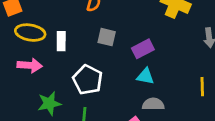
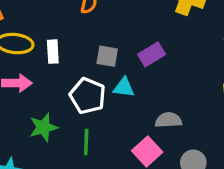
gray square: (107, 37) -> (107, 56), moved
cyan triangle: (145, 76) -> (124, 87), moved

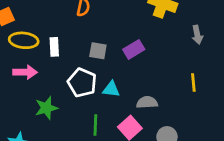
cyan triangle: (124, 87) -> (111, 89), moved
green line: (86, 142) -> (95, 125), moved

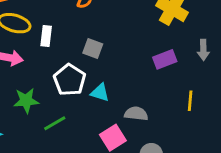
purple rectangle: (134, 49) -> (165, 59), moved
green line: (95, 125) -> (55, 123), moved, turned 48

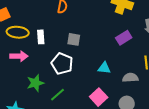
cyan triangle: (100, 93) -> (104, 68), moved
gray semicircle: (136, 114) -> (130, 78), moved

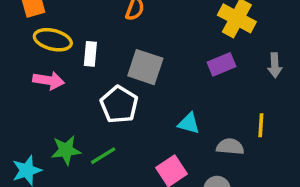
purple rectangle: (124, 38) -> (222, 64), moved
gray square: (74, 39) -> (145, 67), size x1.5
green star: (35, 83) -> (66, 150), moved

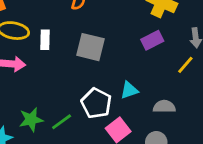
white pentagon: (119, 105) -> (96, 103), moved
cyan triangle: (189, 123) -> (129, 90), turned -30
yellow line: (261, 125) -> (185, 65), moved, turned 42

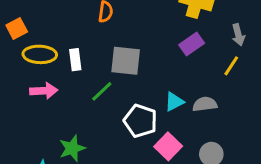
gray semicircle: (164, 107) -> (205, 104), moved
green line: (62, 122) -> (102, 91), moved

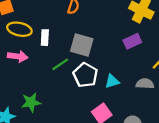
gray semicircle: (205, 104) -> (145, 84), moved
white pentagon: (140, 121) -> (85, 75), moved

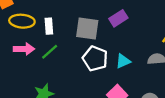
purple rectangle: (132, 41) -> (118, 18), moved
green line: (60, 64) -> (50, 52), moved

